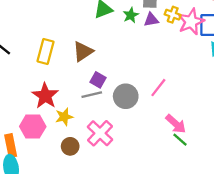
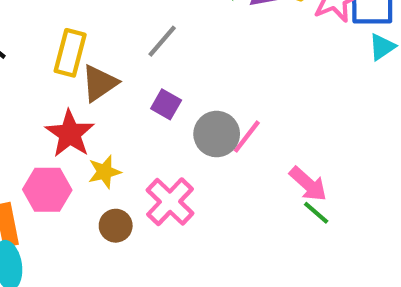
brown triangle: (83, 51) -> (100, 83), moved
pink line: (158, 88) -> (247, 137), moved
gray line: (92, 95) -> (162, 41), moved, turned -36

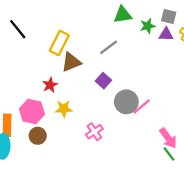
red star: (70, 134) -> (50, 85), size x0.6
pink cross: (170, 202) -> (94, 132), size x0.7
brown circle: (116, 226) -> (38, 136), moved

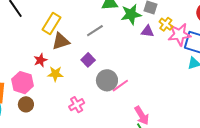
green star: (148, 26) -> (131, 14), size x1.5
purple triangle: (166, 34) -> (148, 31), moved
yellow star: (64, 109) -> (55, 74), moved

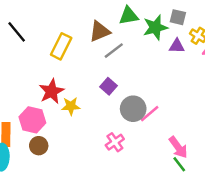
brown triangle: (61, 41) -> (100, 31), moved
red star: (40, 60) -> (52, 91), size x1.5
pink cross: (77, 105) -> (115, 142), moved

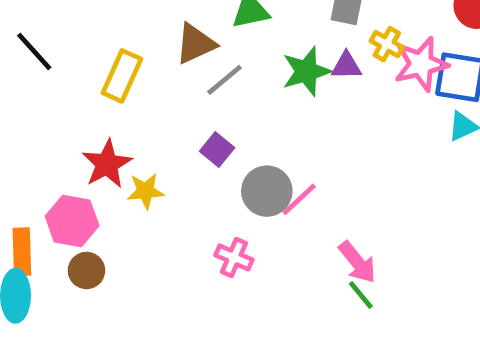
green star: (155, 27) -> (306, 71), moved
pink cross: (115, 142) -> (234, 257), turned -30

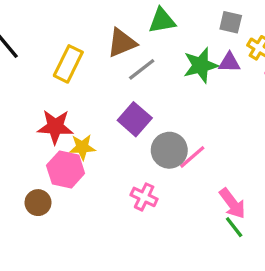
purple square: (217, 150) -> (135, 119), size x1.4
red star: (107, 164) -> (55, 127), turned 30
pink hexagon: (72, 221) -> (66, 169), moved

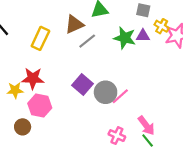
green star: (201, 65) -> (125, 38), turned 30
purple square: (135, 119) -> (83, 85), moved
yellow star: (82, 147) -> (15, 90), moved
pink cross: (144, 197) -> (117, 136), moved

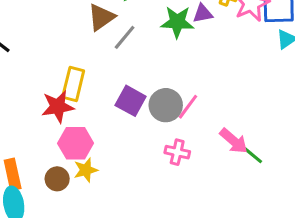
yellow rectangle: (40, 38) -> (73, 84), moved
yellow star: (15, 90) -> (86, 170), moved
pink cross: (117, 136) -> (177, 152), moved
green line: (148, 141) -> (253, 155), moved

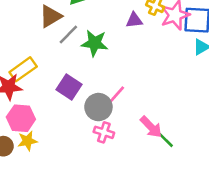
green star: (177, 22) -> (95, 43), moved
yellow rectangle: (73, 84) -> (23, 69), turned 36
gray circle: (166, 105) -> (98, 107), moved

